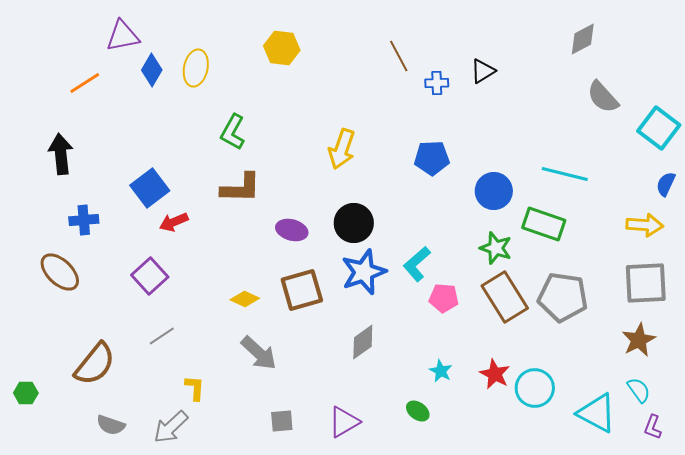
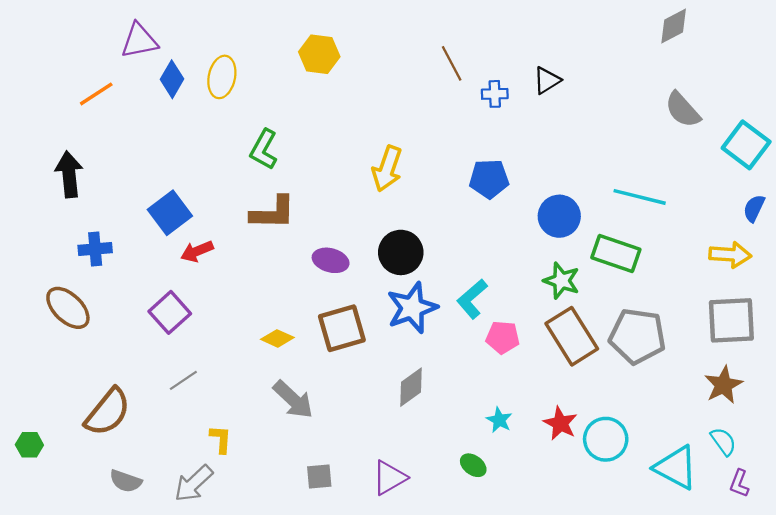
gray diamond: (583, 39) -> (674, 26), moved

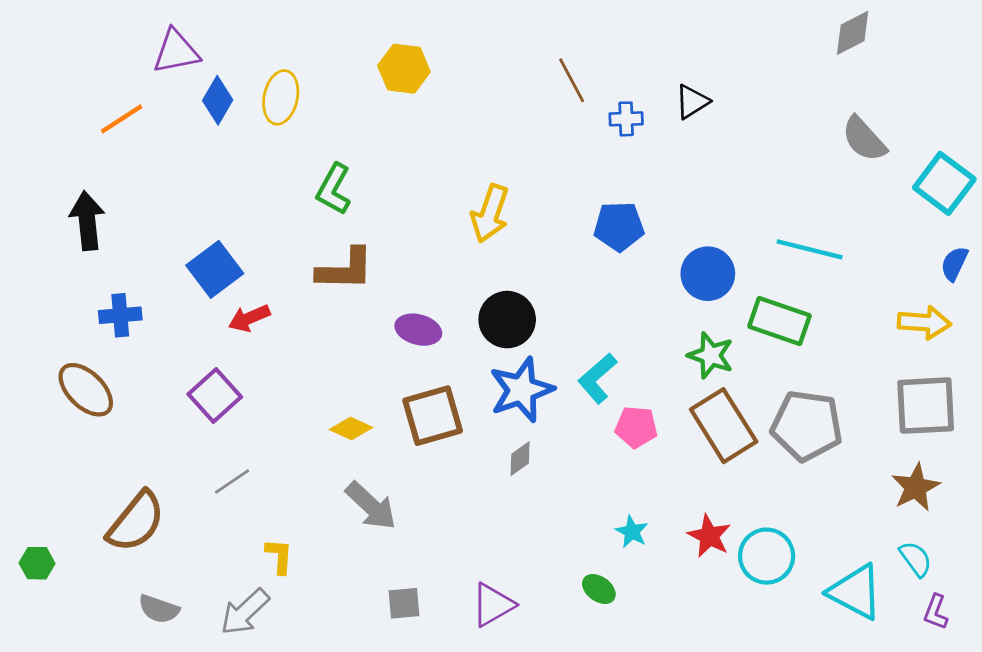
gray diamond: (411, 387) -> (520, 459), moved, size x0.7

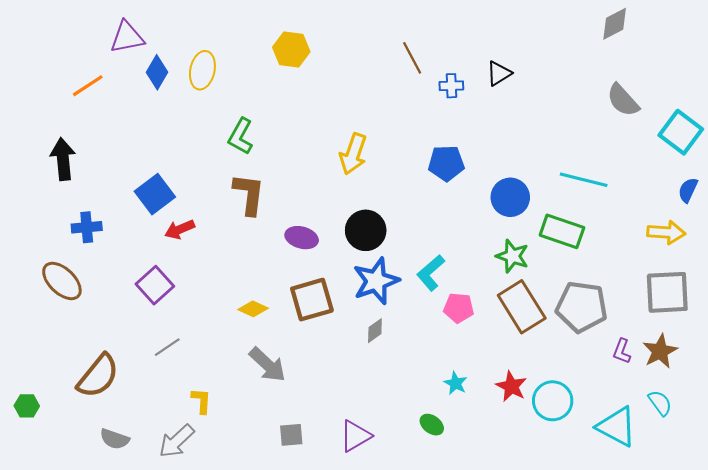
brown L-shape: (345, 269) -> (249, 194), turned -84
purple L-shape: (936, 612) -> (622, 351), moved

